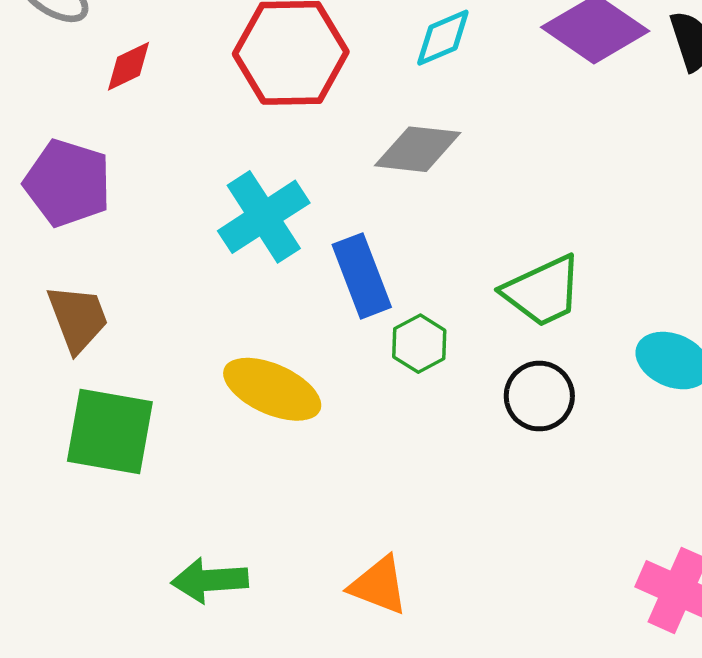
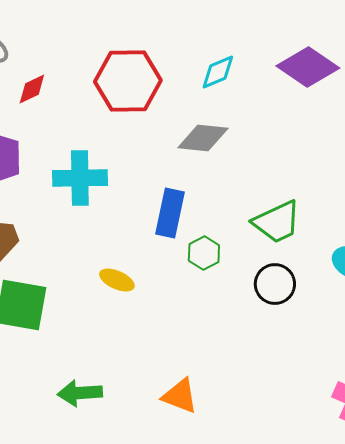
cyan cross: (264, 217) -> (80, 178), moved, turned 32
blue rectangle: (362, 276) -> (170, 213), turned 33
yellow ellipse: (272, 389) -> (117, 280), size x0.6

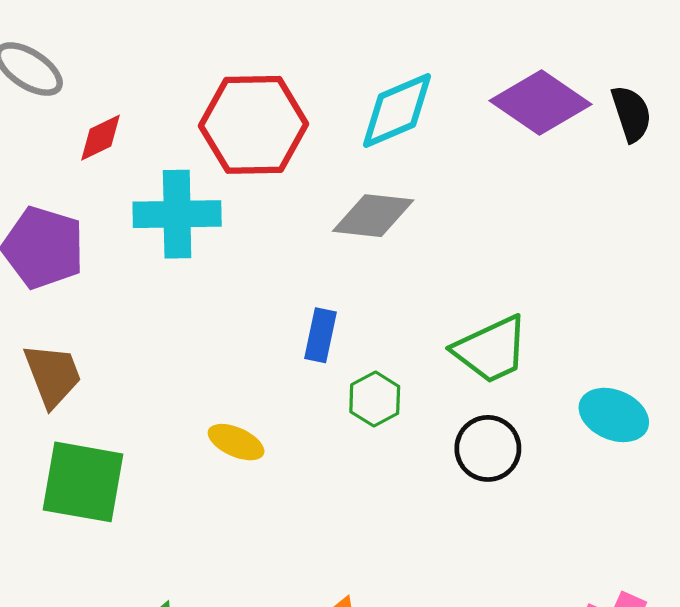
cyan diamond: (218, 72) -> (397, 111), size x1.4
cyan cross: (80, 178) -> (177, 214), moved
blue rectangle: (170, 213) -> (321, 335), size x0.7

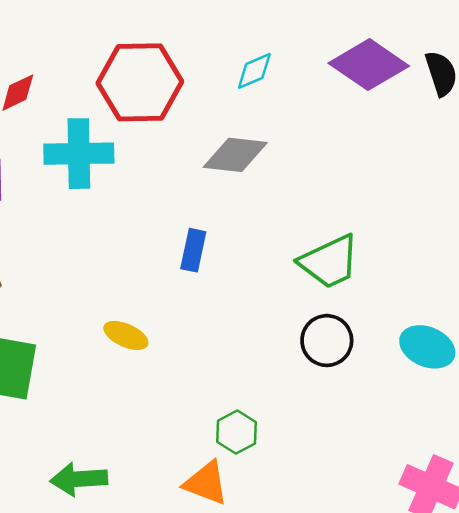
cyan diamond: (397, 111) -> (254, 71), size x0.6
green hexagon: (375, 399) -> (237, 432), moved
cyan ellipse: (614, 415) -> (427, 347), moved

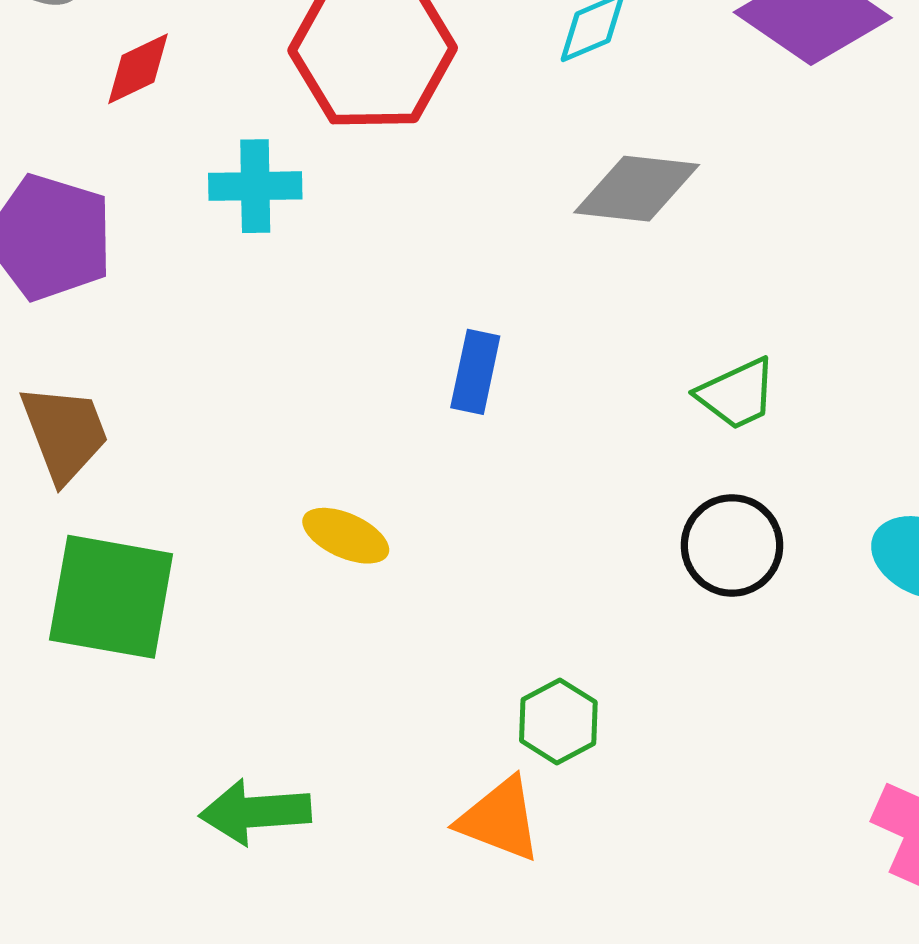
cyan cross: (79, 154) -> (255, 186), size x0.7
gray diamond: (235, 155) -> (637, 189), moved
green trapezoid: (329, 262) -> (737, 394), size x0.7

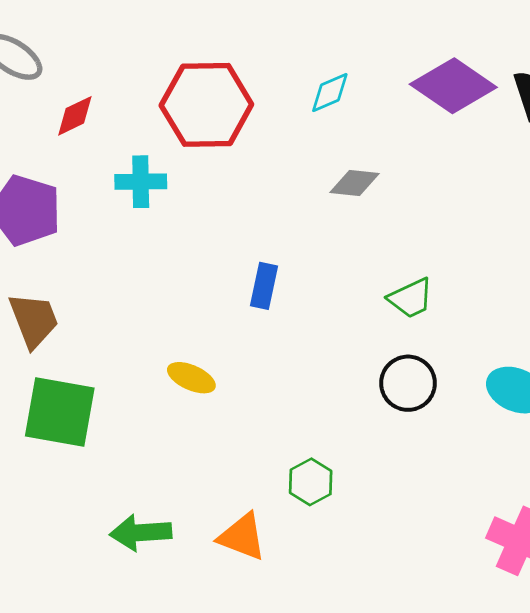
gray diamond: (637, 189) -> (355, 183), size x0.7
orange triangle: (500, 819) -> (242, 537), moved

